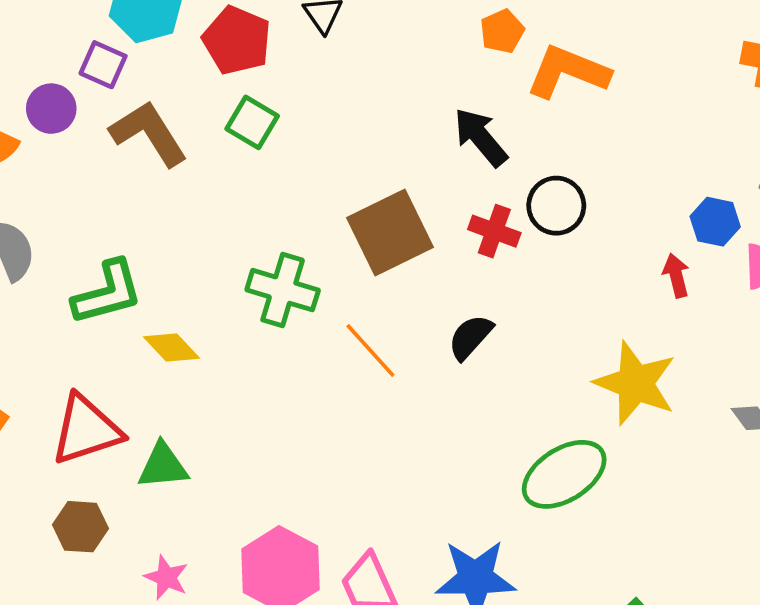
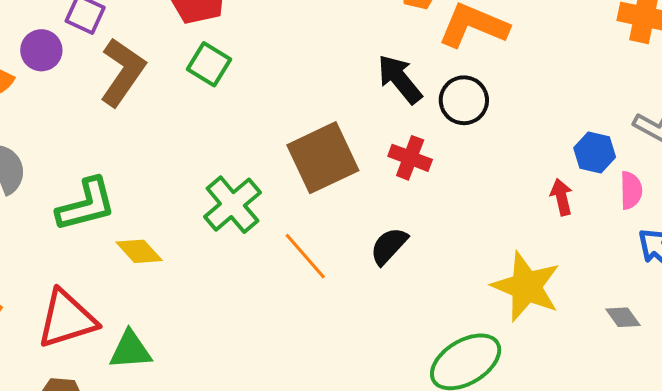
brown L-shape: (149, 133) -> (122, 72), turned 66
black circle: (556, 206) -> (464, 100), moved
green cross: (283, 290) -> (232, 205), turned 32

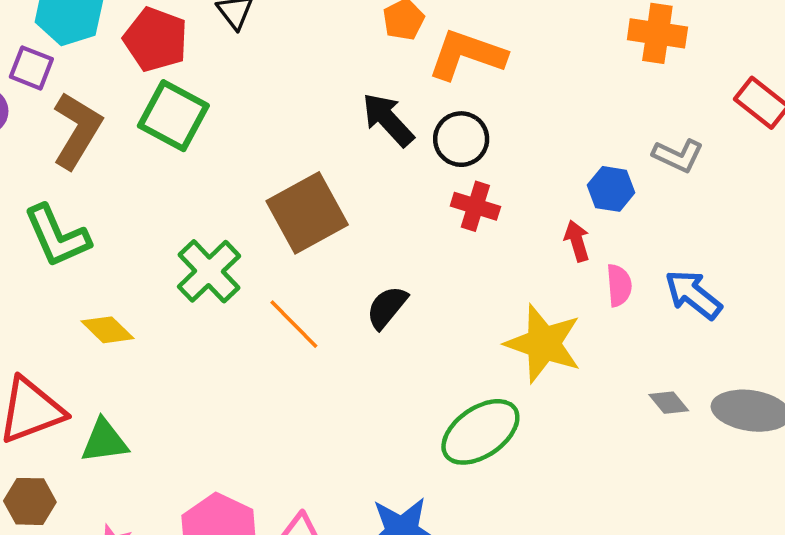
green square: (209, 64) -> (173, 116), size x1.4
red cross: (410, 158) -> (475, 206), moved
pink semicircle: (631, 190) -> (619, 285), moved
green L-shape: (86, 205) -> (57, 236), moved, turned 84
gray diamond: (623, 317) -> (669, 403), moved

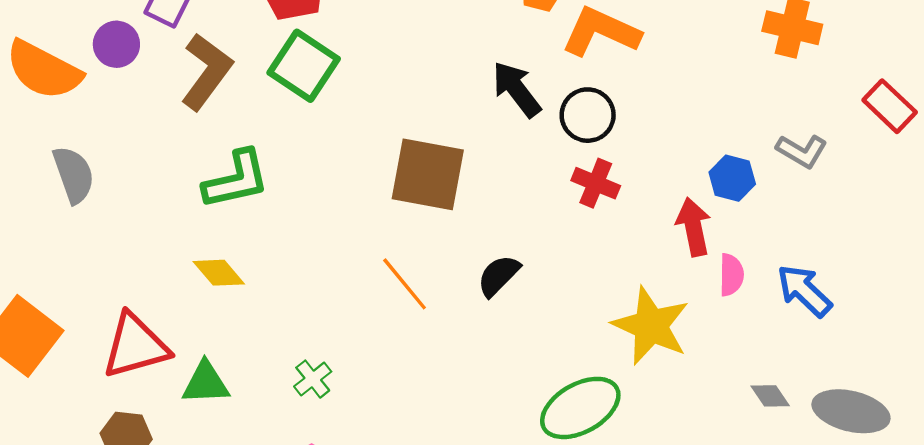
brown square: (307, 213) -> (428, 174), turned 34
green L-shape: (57, 236) -> (236, 180), moved, turned -84
red arrow: (577, 241) -> (693, 227), size x1.4
green cross: (209, 271) -> (313, 379), moved, size x0.6

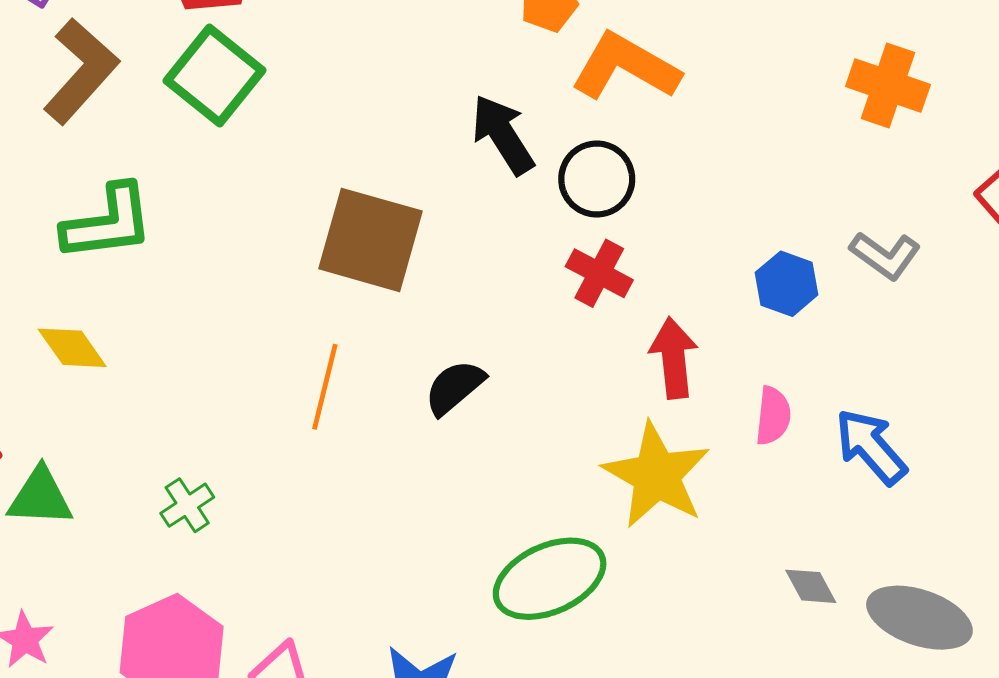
red arrow: (693, 227) -> (674, 358), moved
orange line: (405, 284) -> (325, 387), turned 48

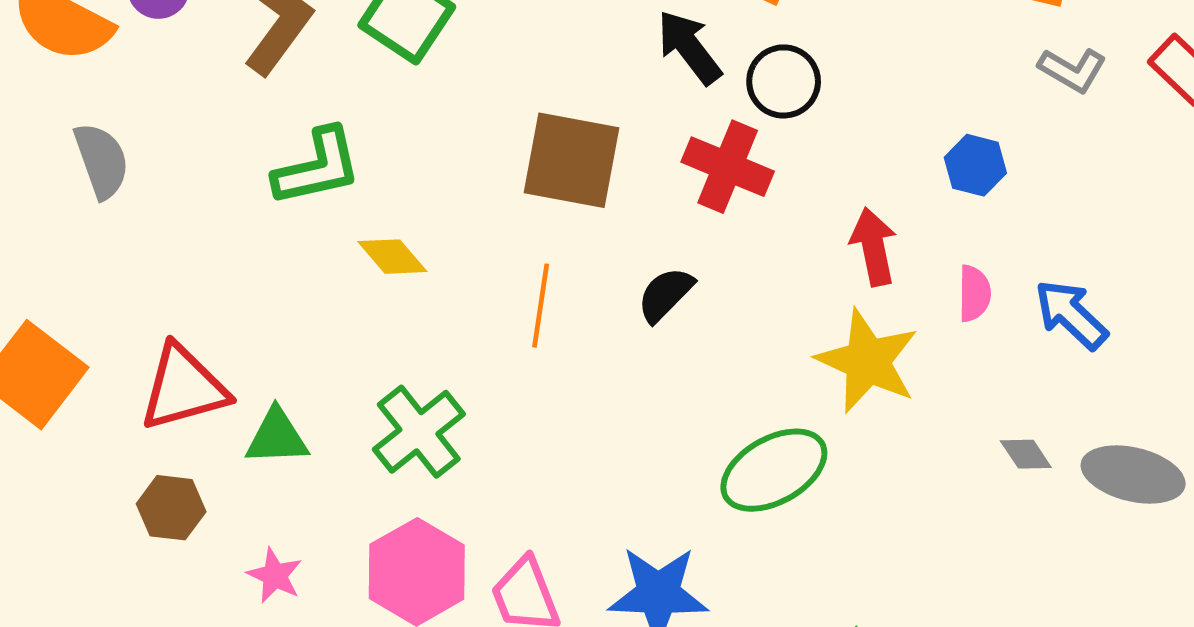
gray L-shape: (885, 255) -> (1072, 70), moved
red cross: (599, 273) -> (728, 167), moved, size x1.4
yellow diamond: (72, 348) -> (392, 257), moved
green cross: (187, 505) -> (419, 432), size x1.8

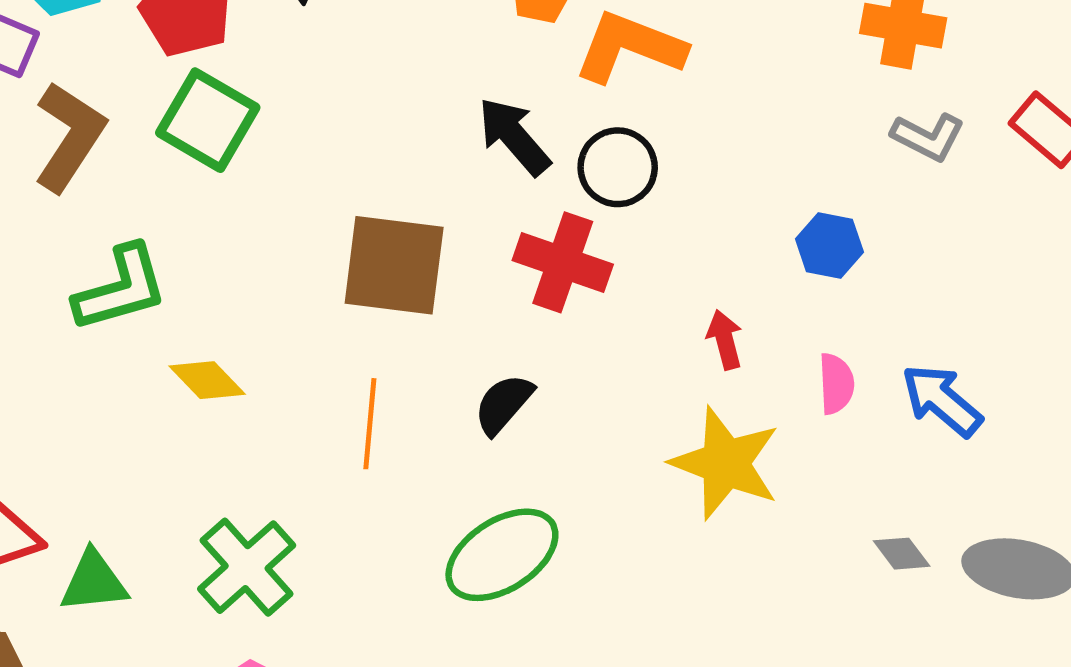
red arrow: (874, 247) -> (725, 340), size x0.7
green ellipse: (774, 470) -> (502, 555), moved

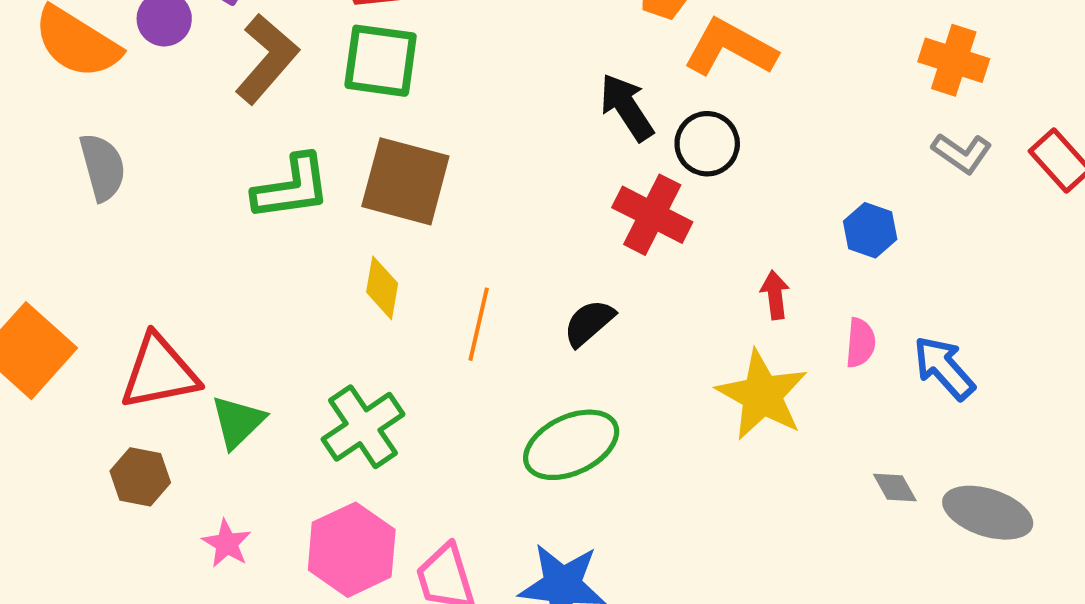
green square: (208, 120) -> (381, 61), turned -30
brown square: (394, 265) -> (405, 181), moved
yellow diamond: (207, 380) -> (382, 288), moved, turned 46
green triangle: (94, 582) -> (238, 422), turned -46

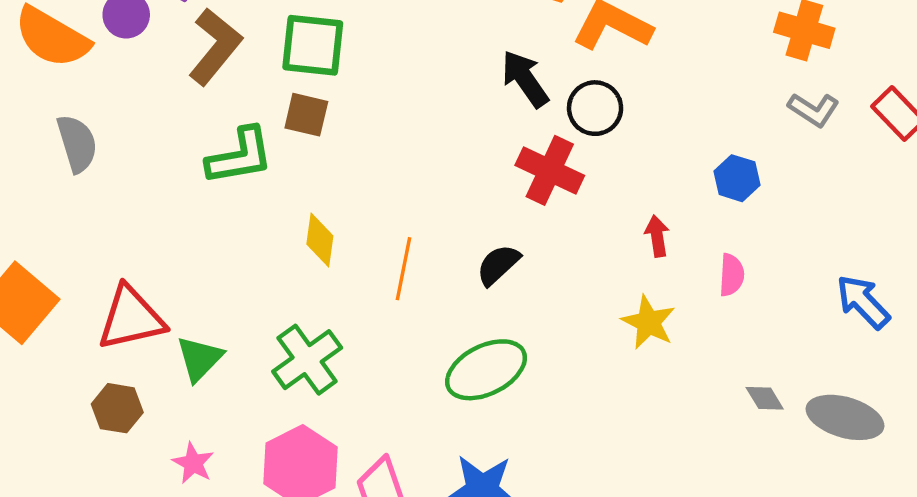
brown square: (405, 181) -> (306, 115), moved, size x0.6
blue arrow: (944, 368) -> (863, 302), moved
yellow star: (762, 395) -> (648, 322), size x0.7

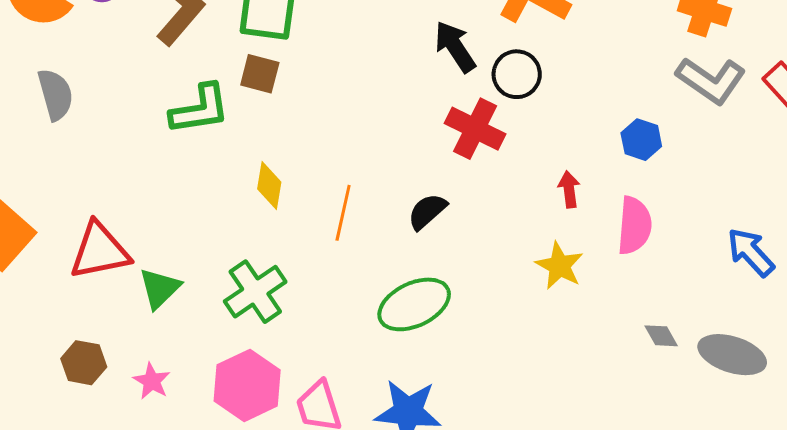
gray L-shape: (814, 110) -> (711, 80), size x1.5
pink semicircle: (732, 275) -> (634, 226), size x1.5
brown hexagon: (117, 408) -> (84, 363), moved

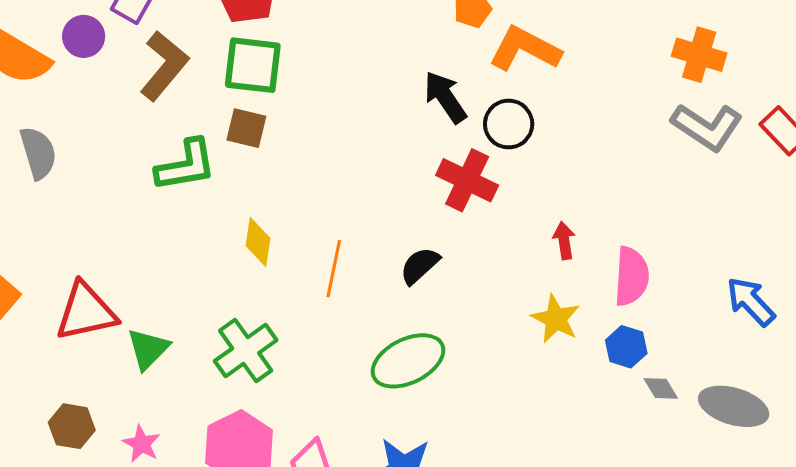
blue hexagon: (641, 140) -> (626, 347), moved

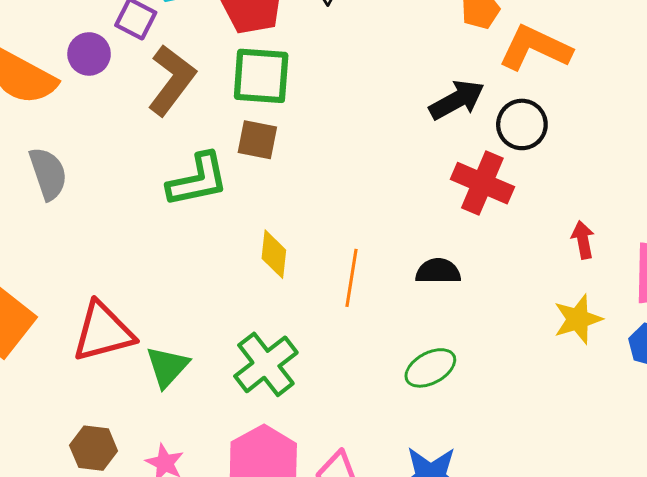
black arrow: (445, 97) -> (457, 100), turned 98
black semicircle: (420, 266) -> (438, 271), turned 45
yellow star: (556, 319) -> (578, 319), turned 30
green ellipse: (408, 361) -> (430, 368), size x0.7

